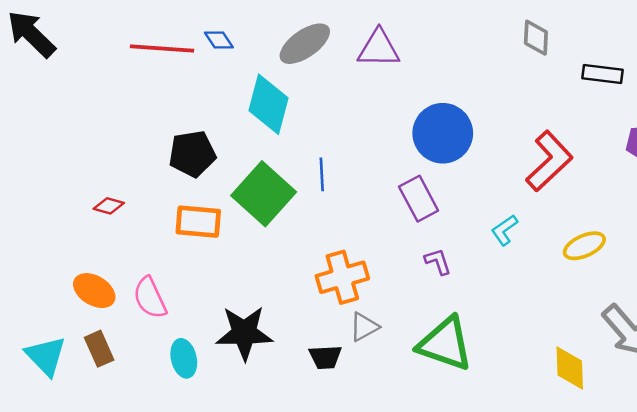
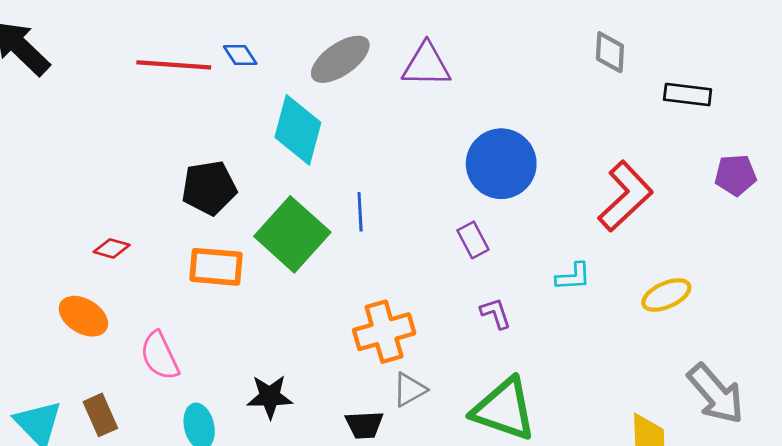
purple rectangle: (419, 199) -> (473, 240), size x0.7
cyan L-shape: (504, 230) -> (573, 277), turned -148
orange ellipse: (94, 291) -> (83, 316), moved
black star: (244, 333) -> (270, 397), size x0.7

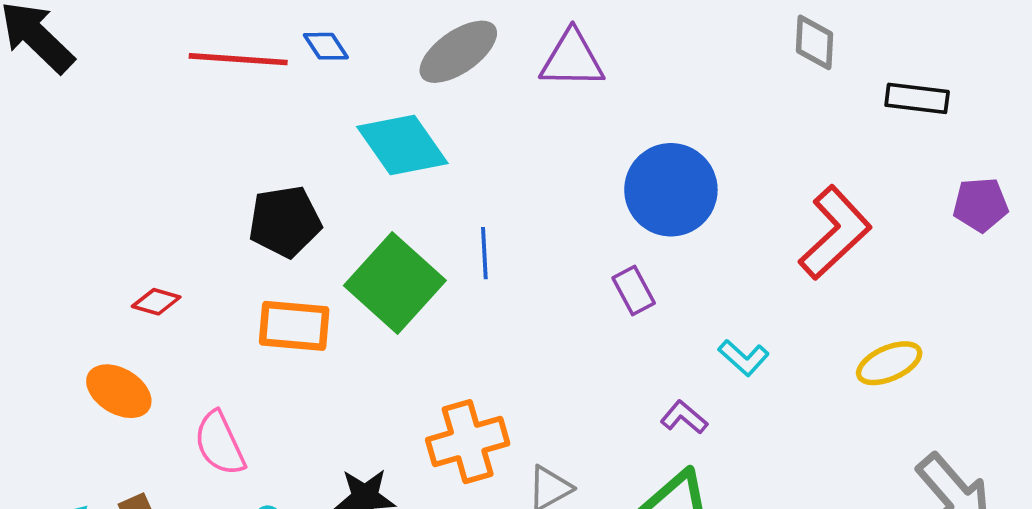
cyan diamond: (298, 130) -> (402, 145), turned -50
cyan L-shape: (573, 277) -> (744, 358), moved, turned 45
purple L-shape: (496, 313) -> (684, 417), moved, turned -32
orange cross: (384, 332) -> (468, 442), moved

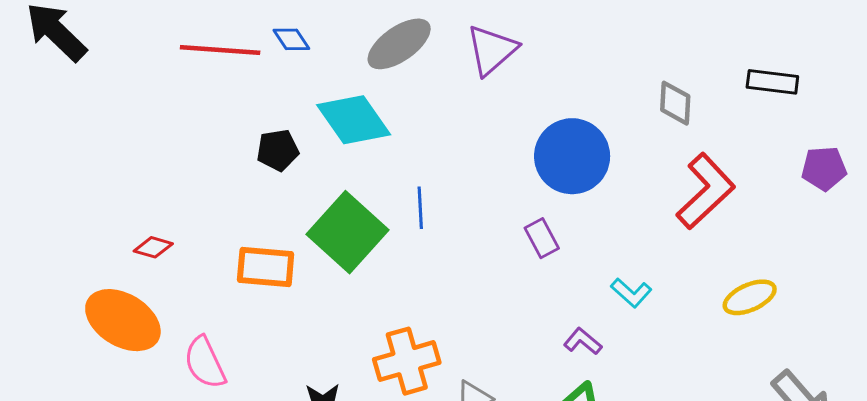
gray diamond: (815, 42) -> (675, 103), moved
purple triangle: (572, 59) -> (492, 50), turned -42
black pentagon: (285, 221) -> (278, 150), moved, size x0.7
orange ellipse: (119, 391) -> (123, 320), size x1.4

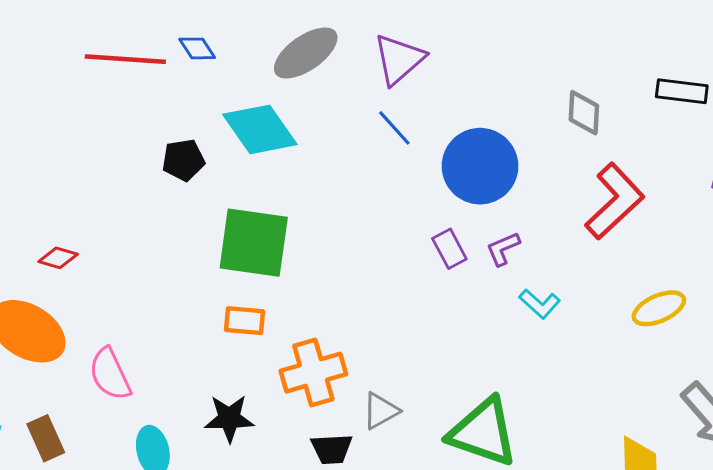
blue line: (420, 208) -> (394, 128), moved, turned -39
green square: (348, 232) -> (254, 243), turned -34
orange rectangle: (266, 267) -> (245, 321), moved, size x0.7
purple L-shape: (583, 341) -> (503, 249), moved, turned -63

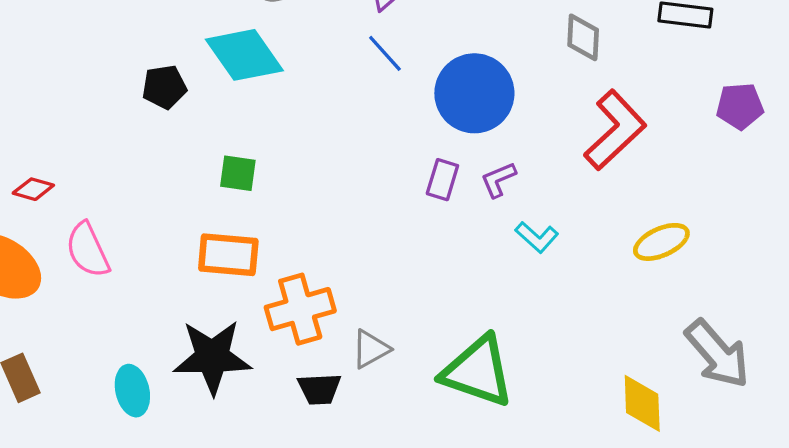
green square: (254, 243) -> (238, 173), size x0.5
purple rectangle: (449, 249) -> (442, 180), turned 45
orange rectangle: (245, 321) -> (228, 255), size x1.4
pink semicircle: (110, 374) -> (88, 250), moved
black star: (229, 418) -> (212, 357), size x1.5

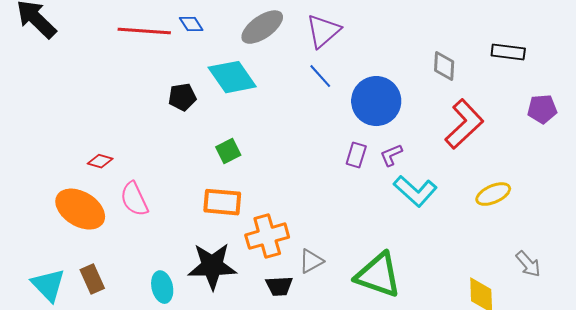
green square: (238, 173) -> (228, 151), turned -35
cyan L-shape: (537, 237) -> (415, 191), size x1.6
gray arrow: (717, 354) -> (528, 264), size x0.6

